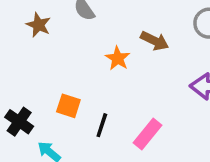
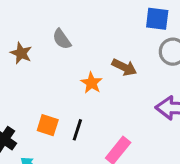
black line: (102, 125) -> (77, 130), moved

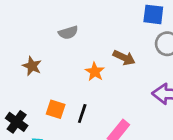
gray semicircle: (62, 39) -> (68, 33), turned -72
brown star: (21, 53) -> (32, 66), moved

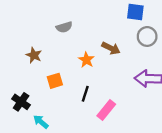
orange square: (56, 109) -> (55, 81), moved, turned -35
black line: (82, 113) -> (85, 94), moved

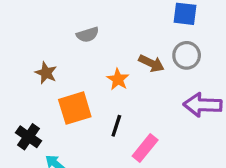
gray circle: (147, 36) -> (187, 55), moved
orange square: (55, 81) -> (75, 108), size x1.5

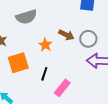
gray semicircle: (88, 35) -> (26, 17), size x1.5
gray circle: (187, 55) -> (88, 39), moved

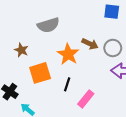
orange star: (45, 45) -> (68, 54), size x1.5

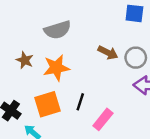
orange star: (68, 54) -> (56, 68), moved, turned 30
orange square: (40, 73) -> (47, 104), moved

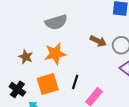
brown star: (25, 60) -> (26, 57), moved

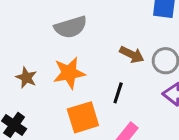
black line: (75, 82) -> (118, 93), moved
orange square: (48, 84) -> (83, 117), moved

